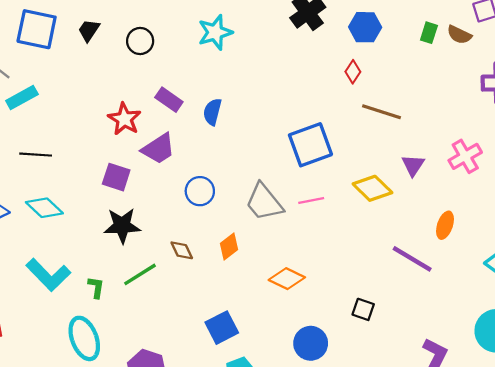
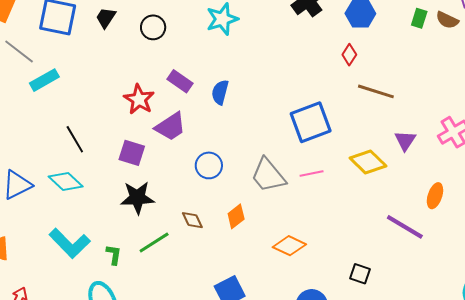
black line: (36, 155) -> (75, 139), moved, turned 56

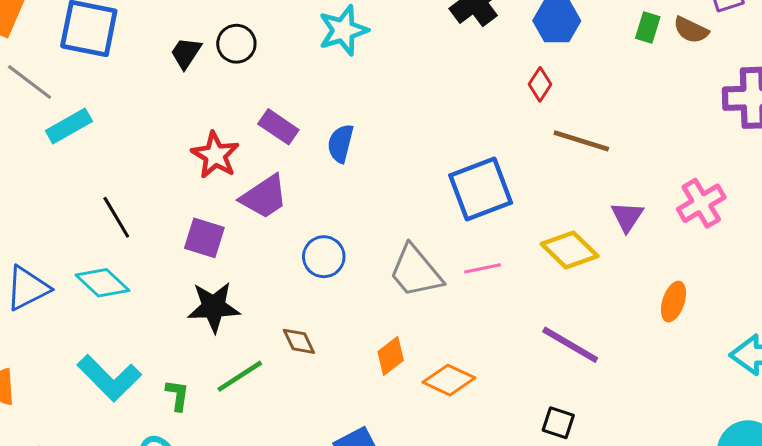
black trapezoid: (106, 18) -> (186, 53), moved
orange diamond: (236, 216) -> (391, 356), moved
purple line: (405, 227) -> (570, 345), moved

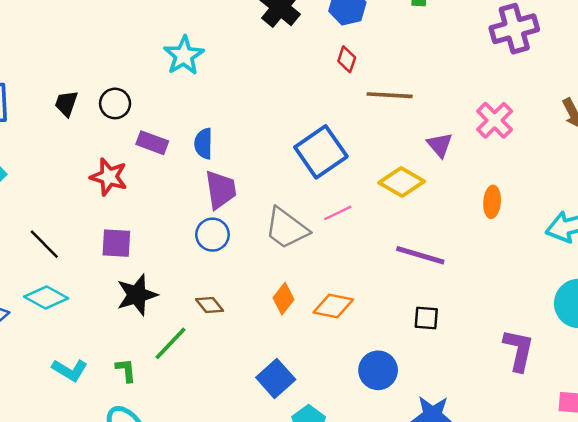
black circle: (236, 44) -> (115, 103), moved
purple trapezoid: (264, 197) -> (221, 190), moved, turned -51
cyan L-shape: (109, 378) -> (70, 370), size x0.7

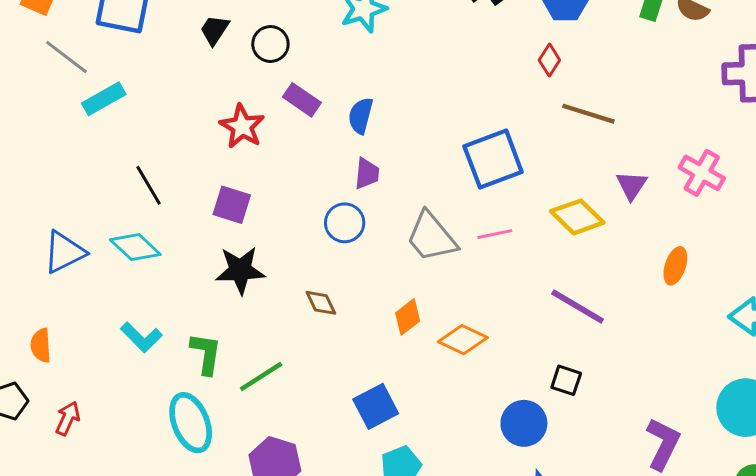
pink cross: (495, 120) -> (702, 173), turned -30
purple trapezoid: (221, 190) -> (367, 174), size x0.7
green line: (170, 343) -> (261, 376), moved
green L-shape: (126, 370) -> (206, 354), size x1.4
blue circle: (378, 370) -> (524, 423), moved

